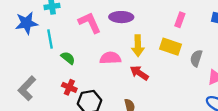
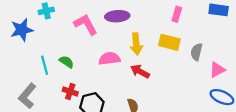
cyan line: (50, 39) -> (45, 65), moved

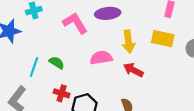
cyan line: (45, 65) -> (34, 67), turned 36

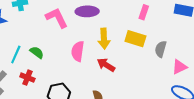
pink semicircle: (101, 58) -> (78, 51), turned -78
red cross: (62, 93) -> (27, 78), moved

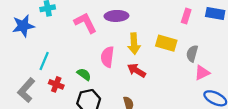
pink rectangle: (144, 12) -> (186, 16), moved
green semicircle: (37, 52) -> (84, 74), moved
pink triangle: (180, 67) -> (202, 73), moved

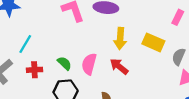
pink semicircle: (107, 57) -> (89, 64), moved
red cross: (56, 84) -> (34, 70), turned -32

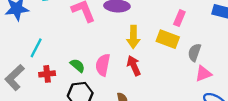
pink rectangle: (178, 17) -> (179, 18), moved
red arrow: (119, 66) -> (134, 66), turned 30

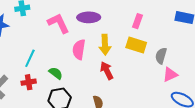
pink rectangle: (179, 18) -> (137, 21), moved
cyan line: (36, 48) -> (30, 58), moved
pink semicircle: (103, 65) -> (79, 49), moved

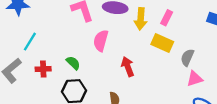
yellow arrow: (105, 45) -> (141, 19), moved
cyan line: (30, 58) -> (30, 42), moved

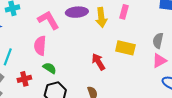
pink semicircle: (101, 41) -> (40, 46), moved
yellow rectangle: (162, 43) -> (125, 48), moved
gray semicircle: (187, 57) -> (158, 41), moved

